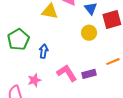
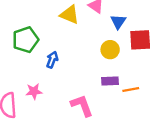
pink L-shape: (67, 73) -> (82, 105), moved
purple rectangle: (89, 74) -> (110, 81), moved

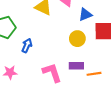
blue triangle: (118, 22) -> (85, 15), turned 32
pink L-shape: (82, 105) -> (52, 73), moved

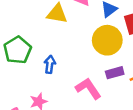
yellow circle: (77, 39) -> (107, 40), size x1.5

